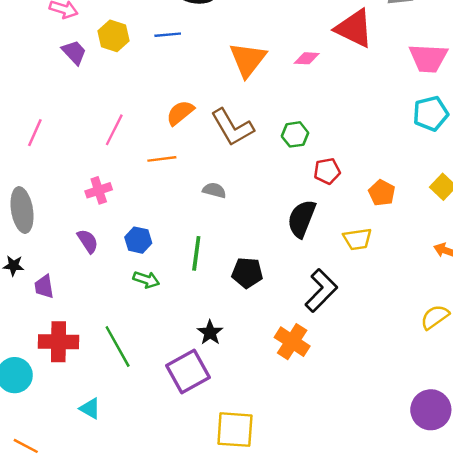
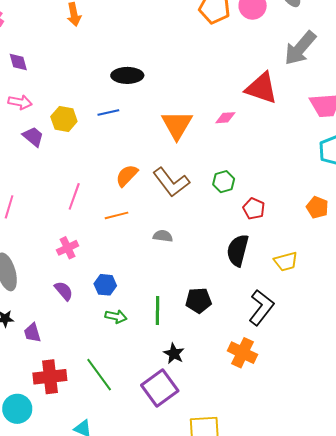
red pentagon: (327, 171) -> (254, 209), turned -30
orange pentagon: (382, 193) -> (317, 207), moved
green line: (196, 253) -> (158, 311), moved

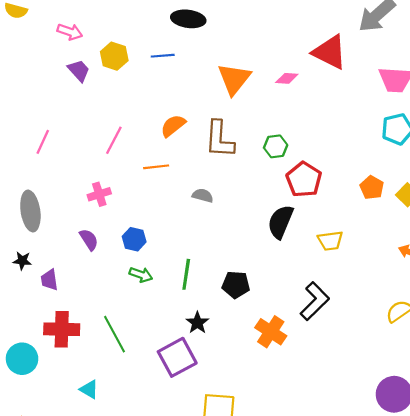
brown L-shape: (171, 182) -> (219, 139), turned 33
red pentagon: (254, 209) -> (304, 180), size x1.5
black pentagon: (199, 300) -> (236, 285), moved
black L-shape: (261, 308) -> (315, 301), moved

